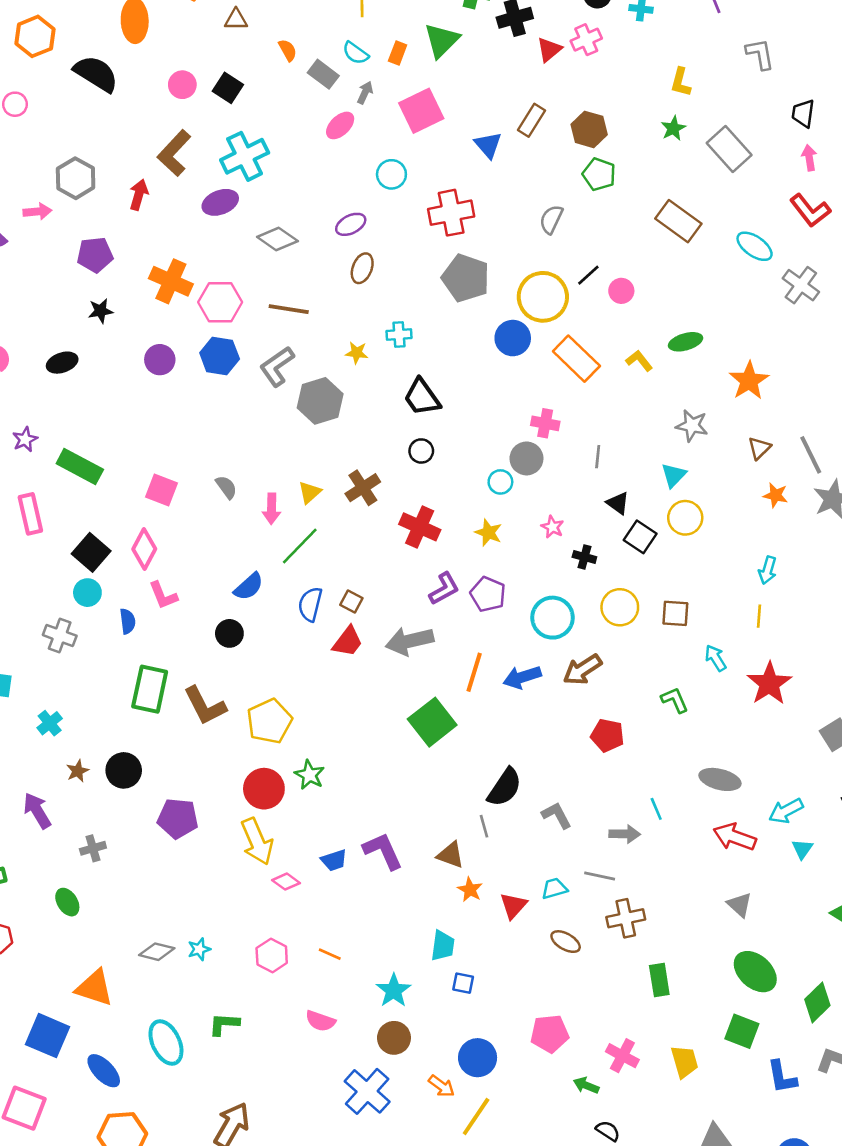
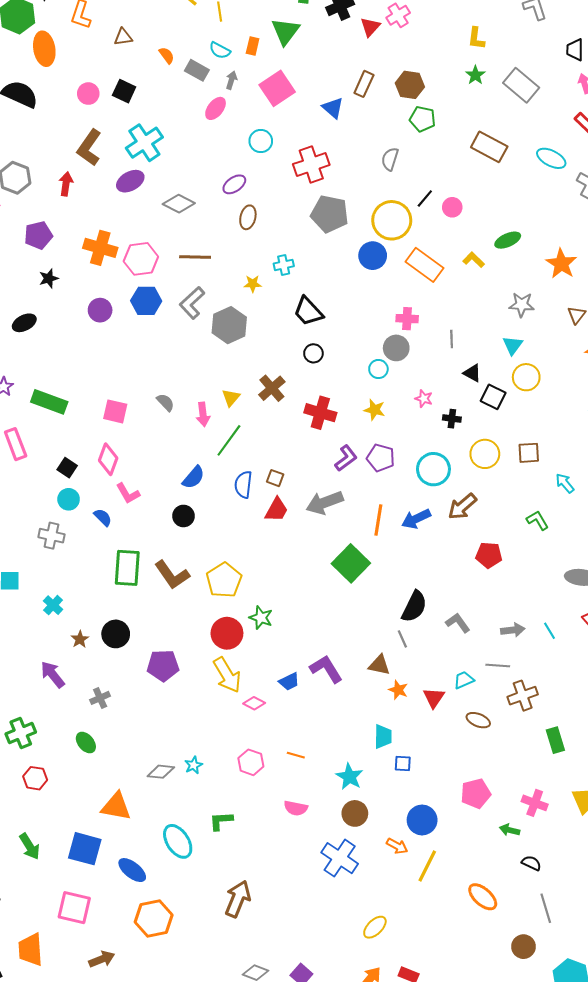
black square: (91, 552) -> (67, 468), size x0.7
blue semicircle: (128, 621) -> (103, 517), turned -30
cyan line: (656, 809) -> (549, 631), moved

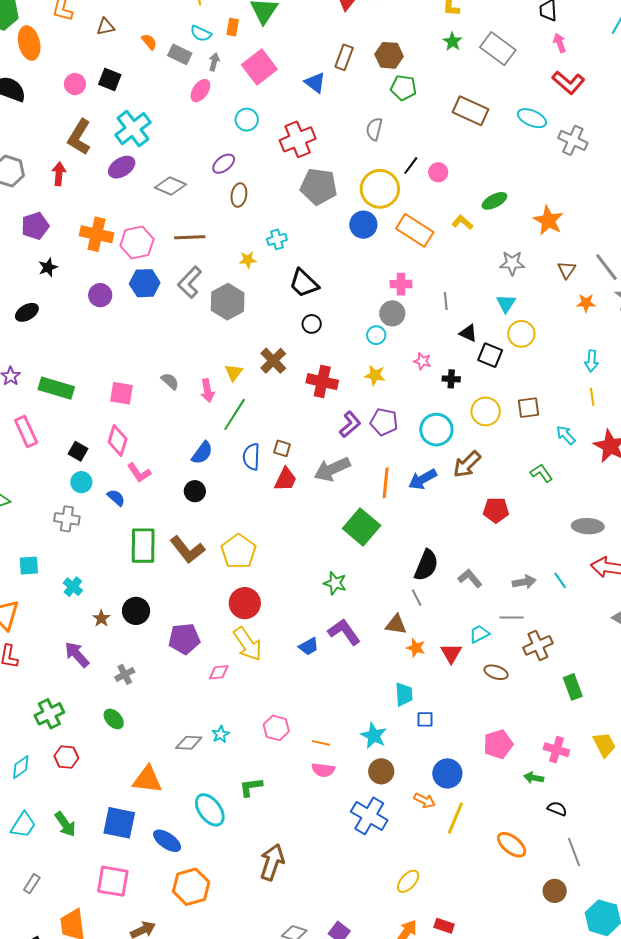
green star: (261, 618) -> (335, 583), moved
pink diamond: (254, 703) -> (219, 672), moved, turned -30
orange line: (296, 755) -> (321, 743), moved

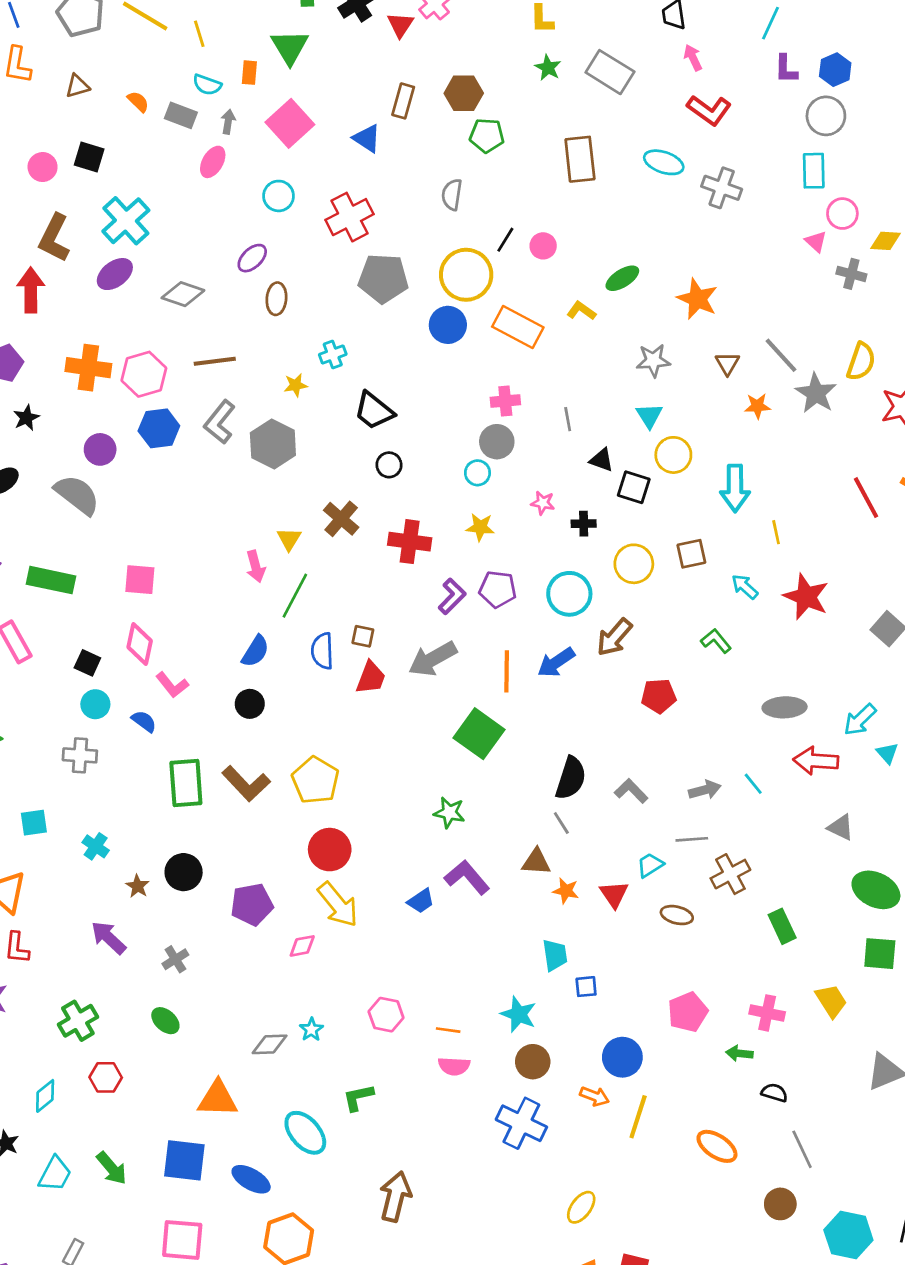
brown rectangle: (471, 111) -> (580, 159), turned 64
red arrow: (59, 174) -> (31, 290), size x1.4
cyan arrow: (592, 361) -> (735, 488), moved, size x1.6
gray semicircle: (170, 381) -> (77, 495), moved, size x1.8

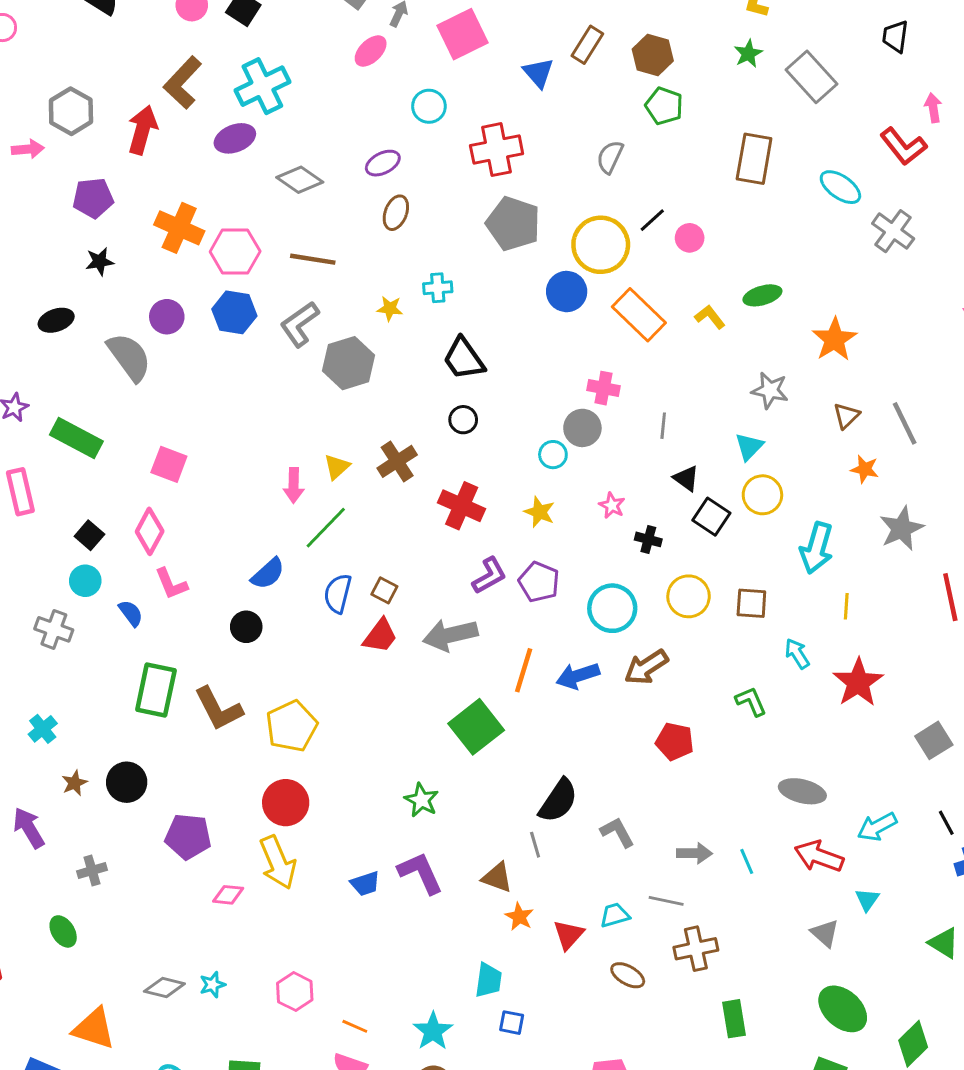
pink arrow: (693, 58) -> (933, 108), moved
gray star: (816, 393) -> (902, 529), moved
cyan triangle: (887, 753) -> (867, 900), moved

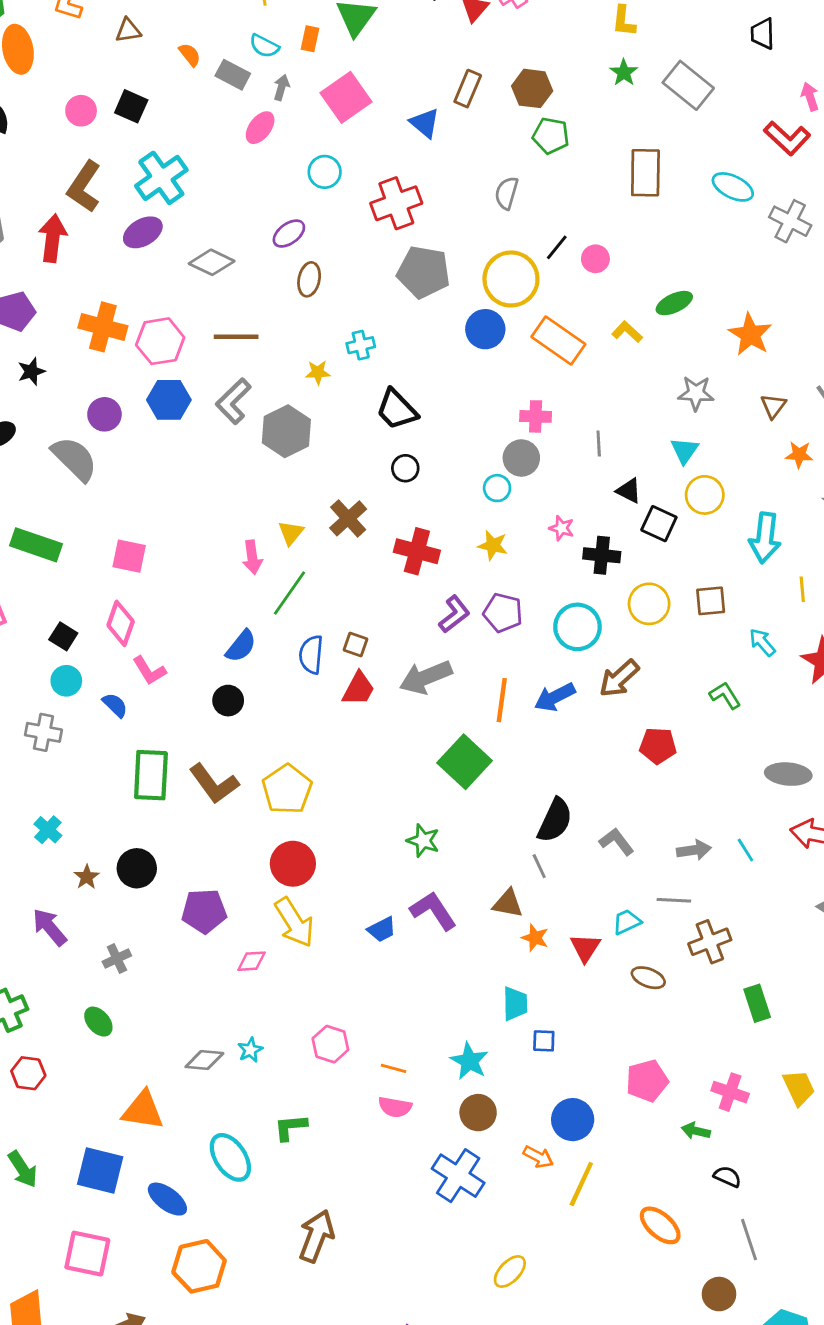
black cross: (648, 539) -> (602, 555), size x1.4

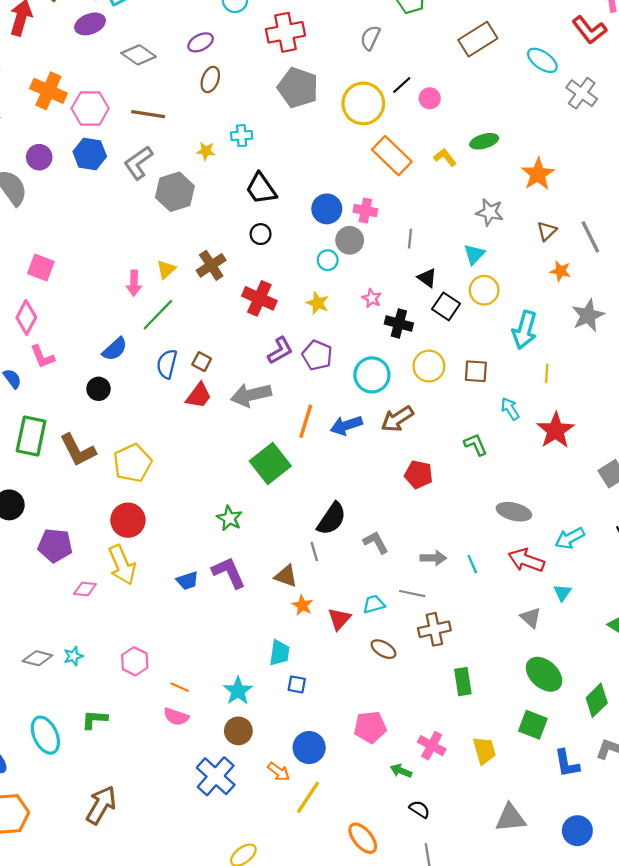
brown rectangle: (645, 173) -> (478, 39), turned 48
blue circle: (485, 329) -> (327, 209), moved

